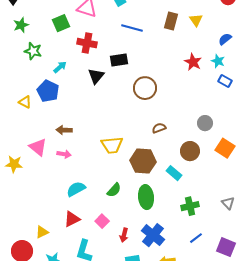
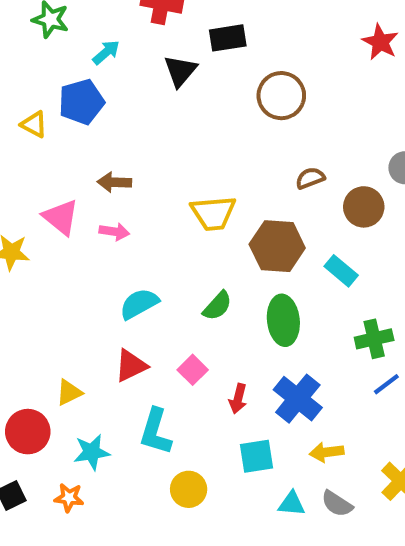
blue pentagon: (48, 91) -> (81, 102), turned 30
brown circle: (190, 151) -> (364, 207), moved
blue line: (196, 238) -> (386, 384), moved

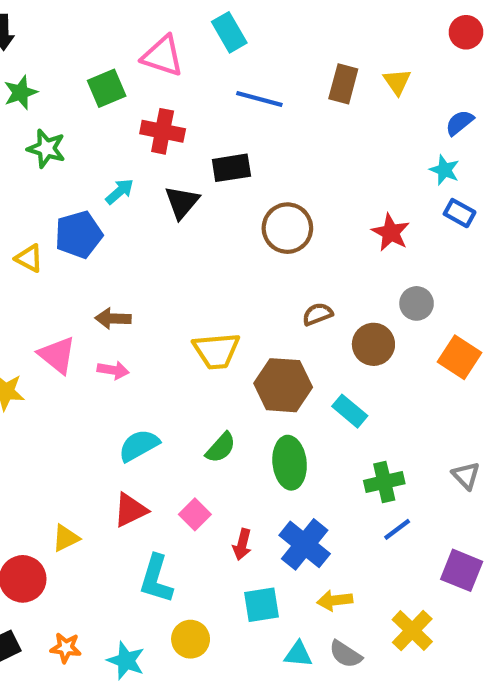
red star: (380, 42) -> (391, 232), moved
cyan arrow: (106, 52) -> (120, 192), moved
cyan star: (92, 452) -> (126, 661), moved, turned 30

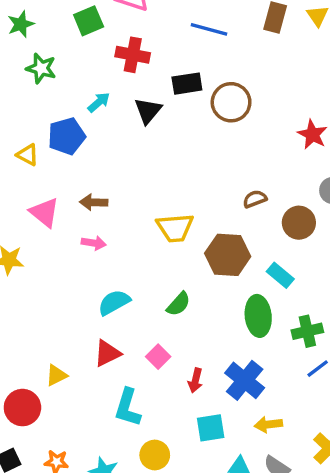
brown circle: (287, 228) -> (231, 102), moved
pink triangle: (57, 355) -> (45, 212), moved
green ellipse: (290, 463) -> (258, 316), moved

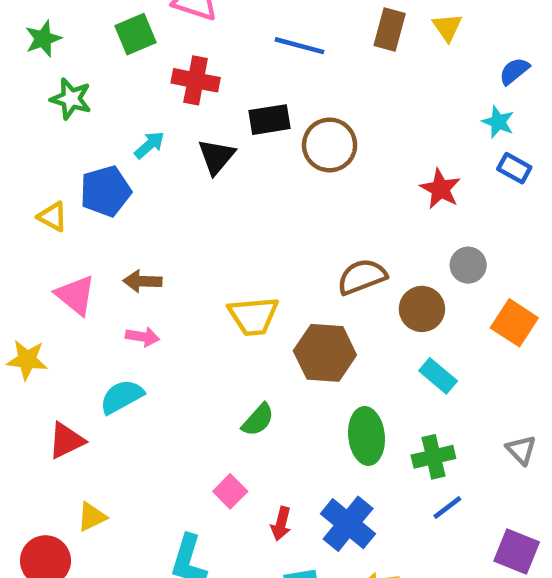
brown semicircle: (255, 199) -> (362, 277), size x1.5
cyan rectangle: (280, 275) -> (438, 376), moved
cyan semicircle: (114, 302) -> (122, 397), moved
red triangle: (107, 353) -> (66, 441), moved

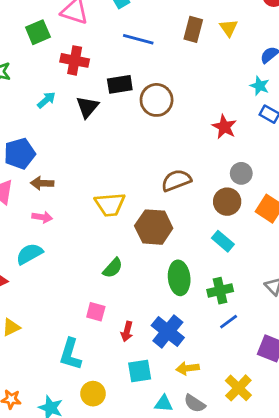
blue pentagon: (106, 191) -> (20, 154), moved
brown circle: (422, 309) -> (227, 202), moved
pink square: (230, 491) -> (96, 312), turned -30

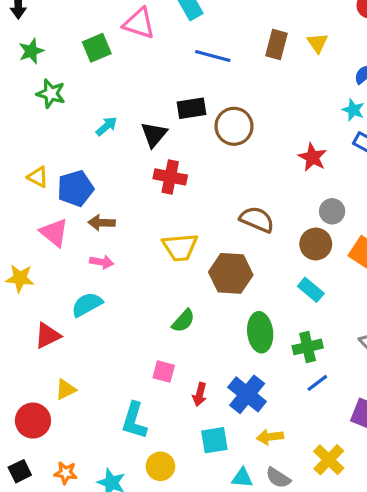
red cross: (75, 60) -> (170, 177), moved
brown semicircle: (176, 180) -> (257, 219), turned 44

